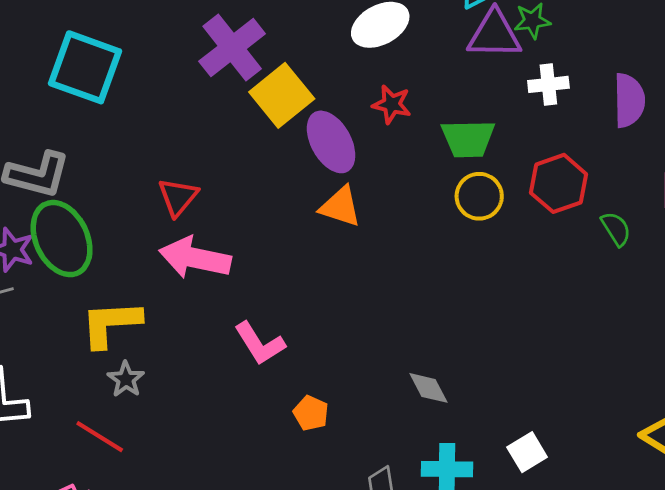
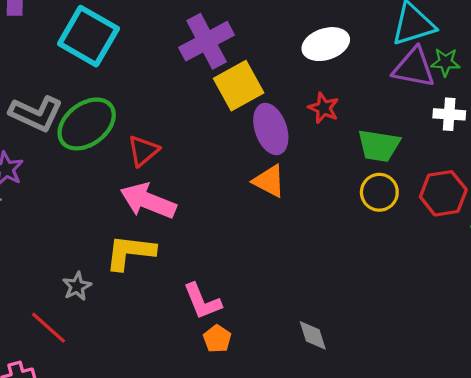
green ellipse: (62, 239) -> (87, 124), moved, turned 68
yellow L-shape: (111, 324) -> (130, 252), moved
pink L-shape: (260, 343) -> (202, 301), moved

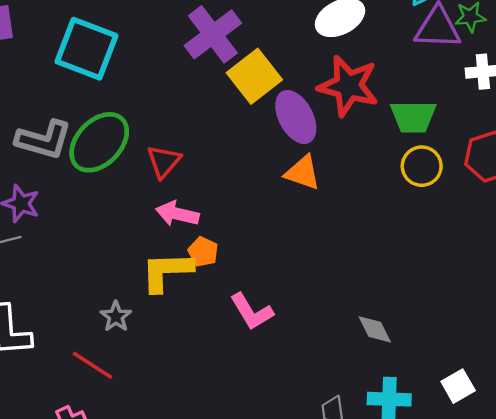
red star: (324, 108) -> (348, 86), size x1.8
pink arrow: (148, 201) -> (177, 214), size x0.7
orange pentagon: (217, 339) -> (203, 252), moved

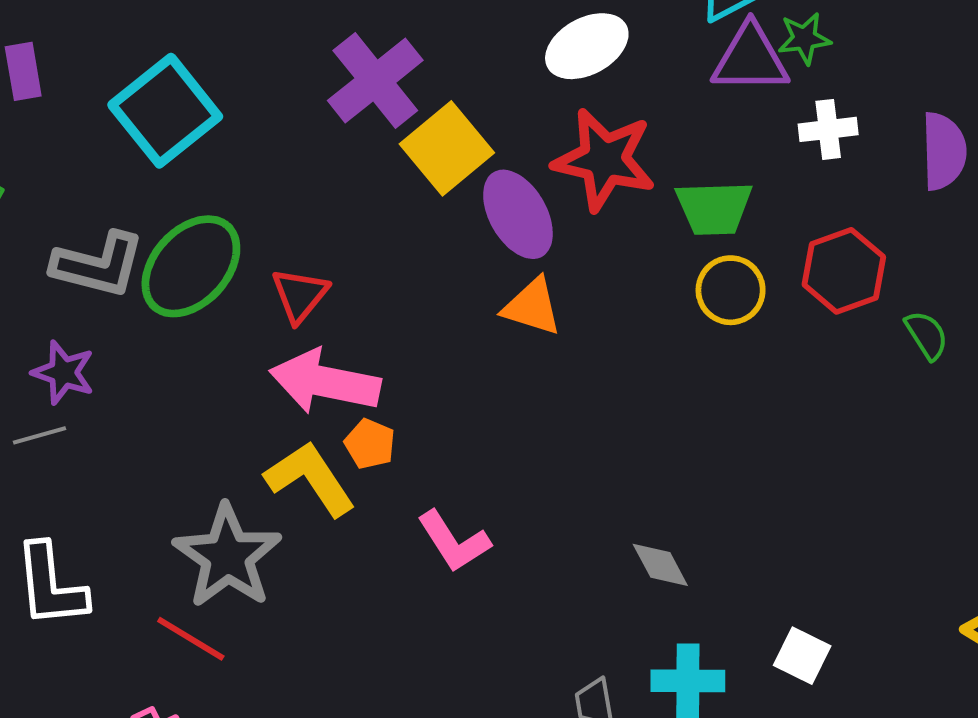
cyan square: (87, 49) -> (165, 111), turned 32
pink arrow: (177, 214) -> (325, 382), size x1.5
yellow L-shape: (167, 271) -> (310, 479), turned 60
gray star: (116, 316) -> (227, 556), size x2.0
white square: (458, 386) -> (802, 656), turned -32

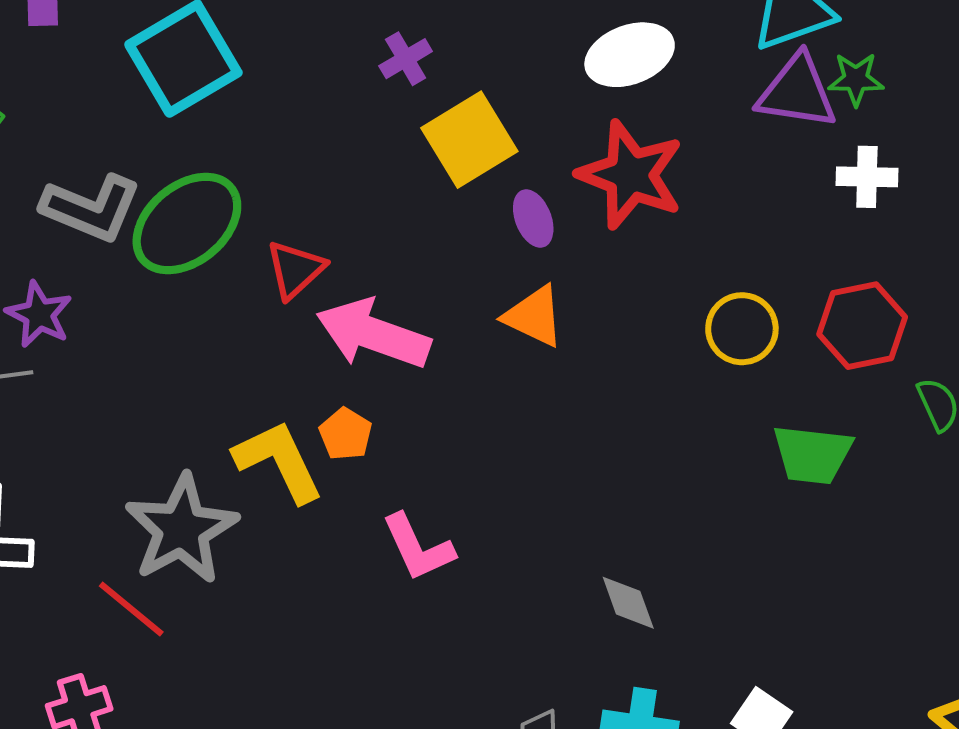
purple cross: (375, 80) -> (406, 59), size x0.5
green trapezoid: (714, 208) -> (812, 454), moved
purple ellipse: (518, 214) -> (533, 219), size x0.6
pink arrow: (325, 382) -> (373, 334), moved

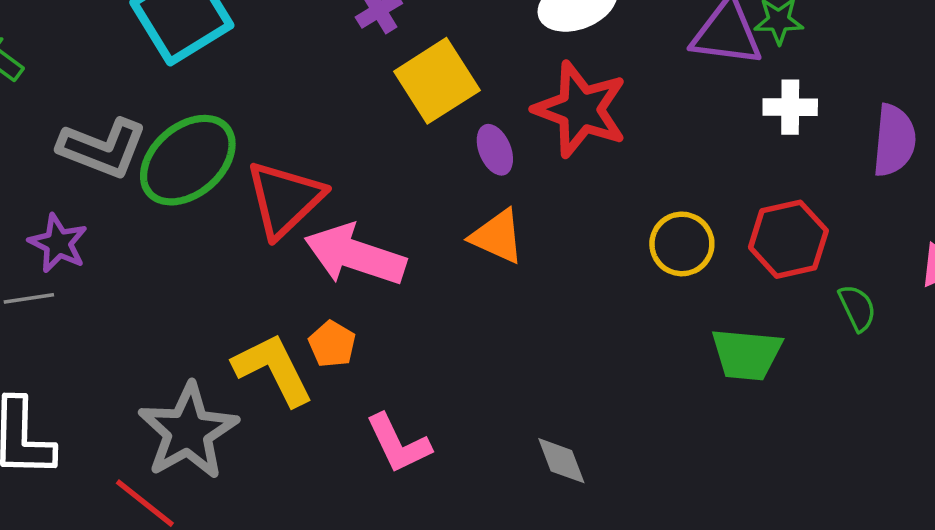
red triangle: (295, 269) -> (285, 199), size x1.5
gray diamond: (628, 603) -> (561, 461), moved

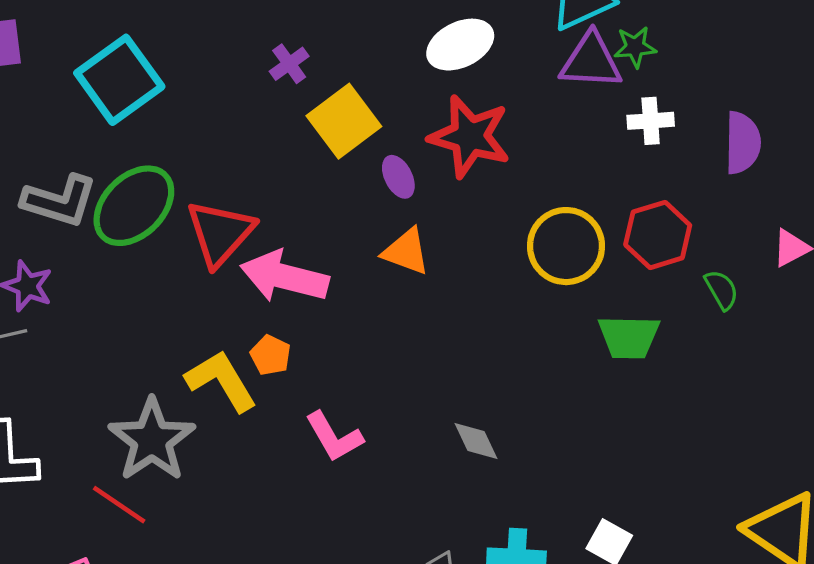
yellow circle: (682, 244) -> (566, 246), size x1.4

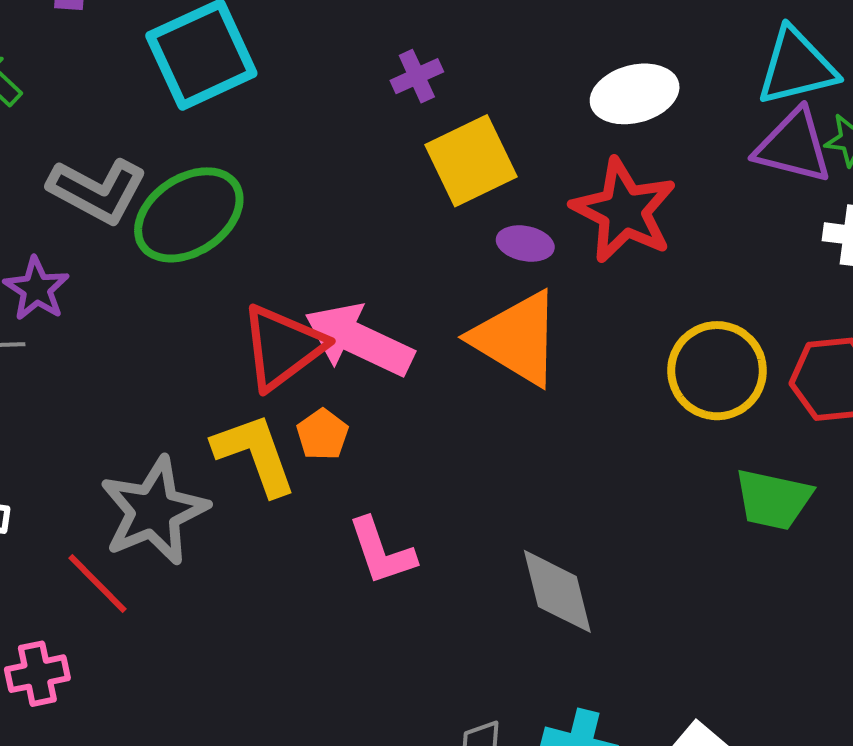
purple ellipse: (398, 177) -> (525, 244), turned -63
red triangle: (220, 233) -> (282, 347), moved
orange triangle: (406, 252) -> (517, 338), size x1.6
gray diamond: (476, 441) -> (557, 591), size x1.5

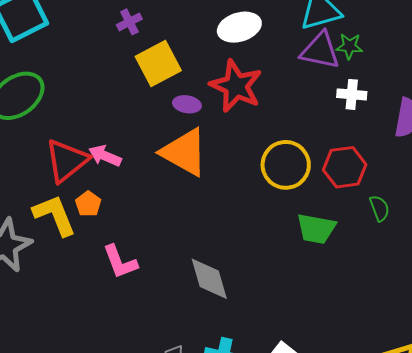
pink arrow: (359, 340) -> (105, 156), size x0.6

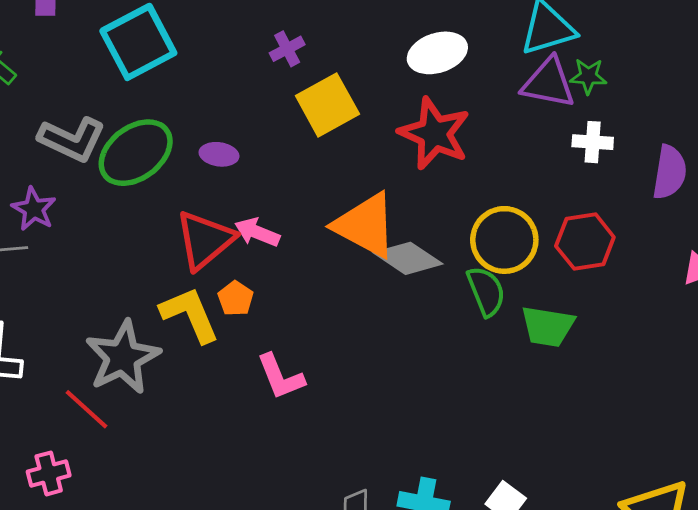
purple ellipse: (187, 104) -> (219, 154), moved
green semicircle: (379, 208) -> (486, 291), moved, size x1.4
gray diamond: (209, 279) -> (408, 258), moved, turned -39

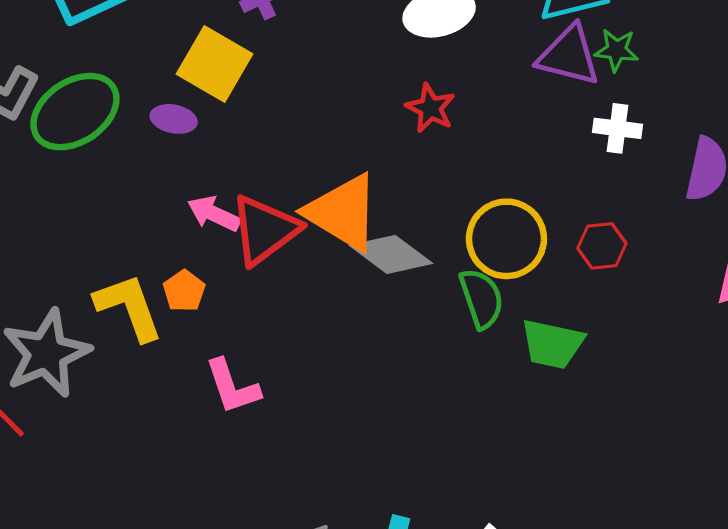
yellow square: (327, 105) -> (214, 64), moved, turned -34
red star: (434, 134) -> (430, 108), size x0.6
red triangle: (205, 240) -> (265, 230), moved
red hexagon: (585, 242) -> (602, 246), size x0.7

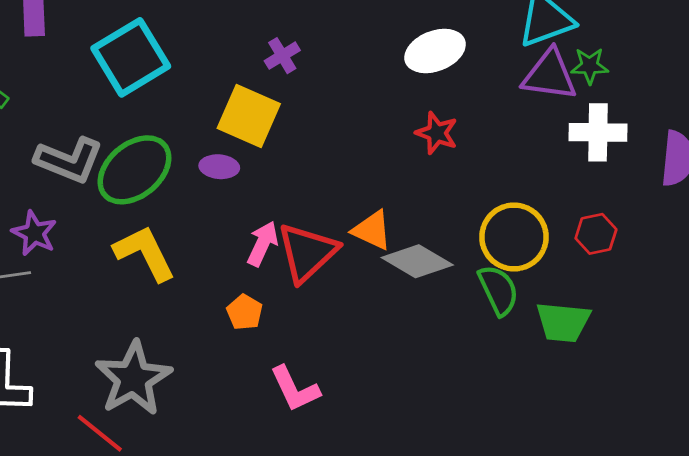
white cross: (618, 128) -> (598, 132), size x1.4
orange triangle: (343, 213) -> (372, 230), size x0.6
pink arrow: (214, 214) -> (263, 244), turned 96
yellow L-shape: (129, 307) -> (145, 253), moved

